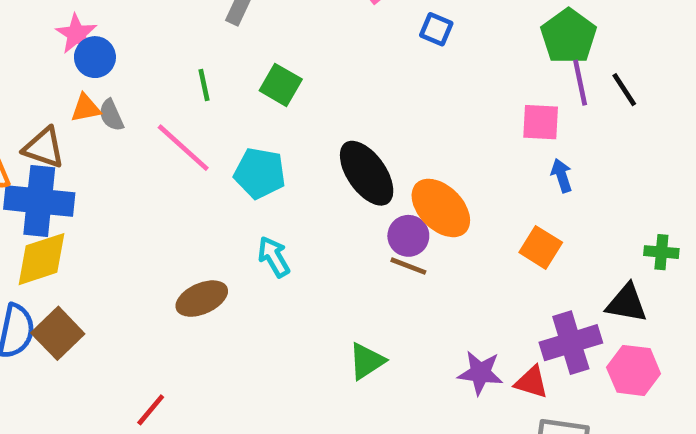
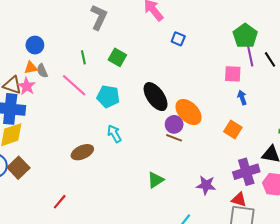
blue square: (436, 29) -> (178, 39), moved
pink star: (76, 34) -> (27, 86), moved
red triangle: (531, 382) -> (239, 200), moved

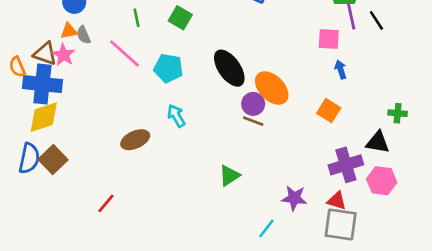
purple star: (206, 185) -> (294, 198), moved

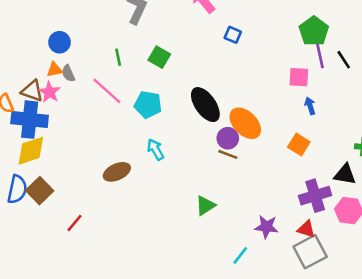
red line: (106, 203) -> (74, 223), moved
gray square: (341, 225) -> (310, 252), turned -36

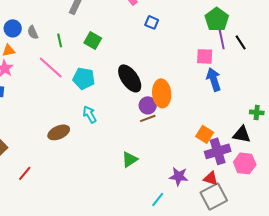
gray semicircle: (68, 73) -> (33, 32), moved
blue arrow: (310, 106) -> (214, 79), size x1.6
orange ellipse: (245, 123) -> (162, 93), turned 40
orange square: (299, 144) -> (205, 134), moved
brown line: (228, 154) -> (148, 118), turned -42

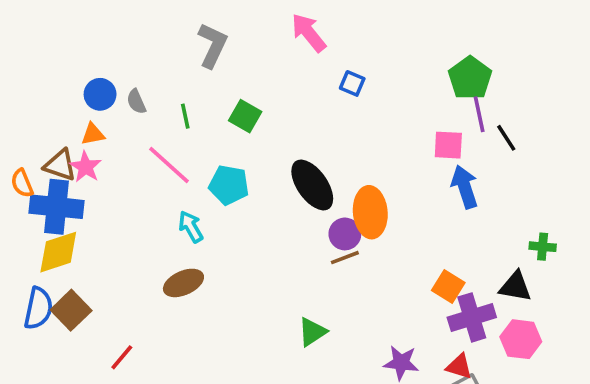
black line: (241, 42) -> (506, 138), moved
cyan arrow: (90, 114) -> (191, 227), moved

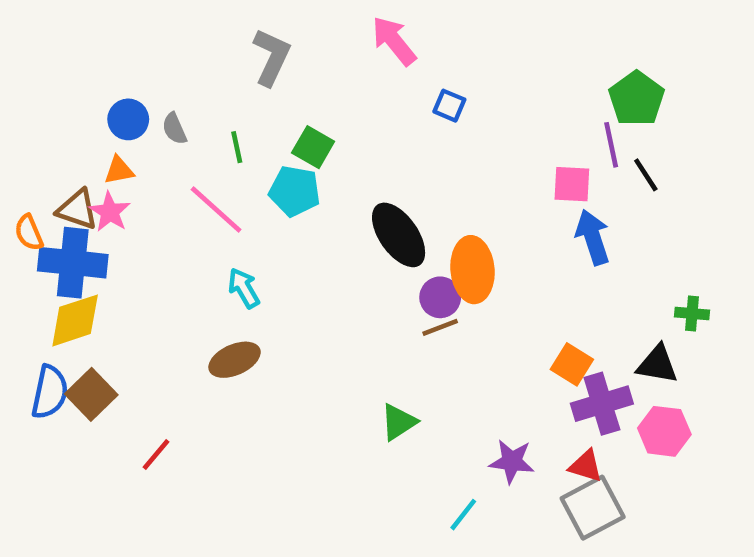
green pentagon: (470, 78) -> (637, 99), moved
cyan pentagon: (229, 185) -> (295, 191), moved

